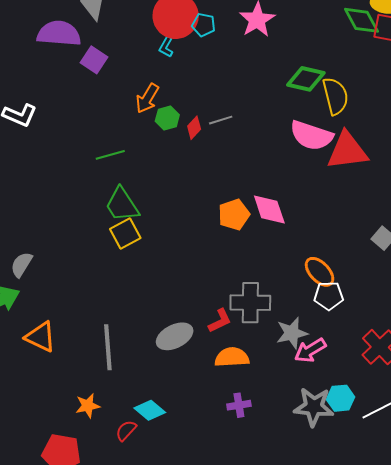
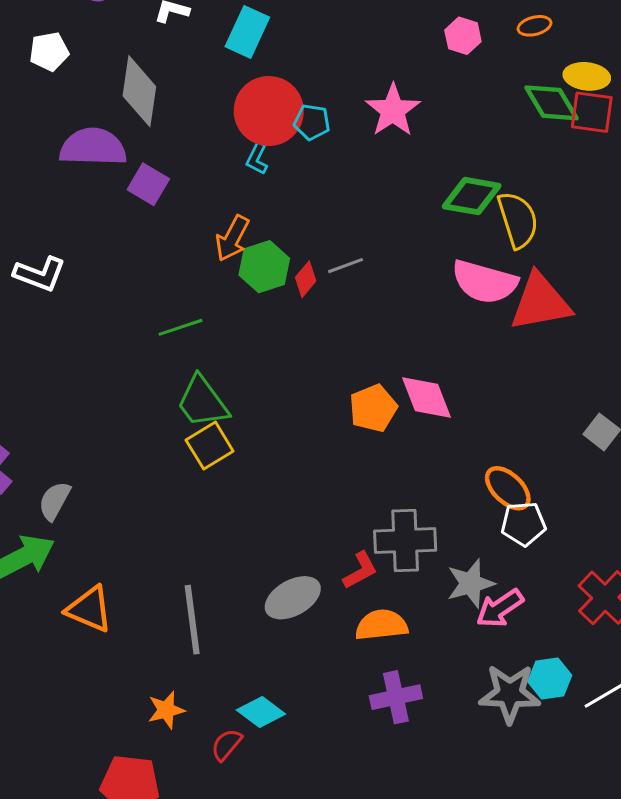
green hexagon: (167, 118) -> (264, 267), size x1.4
purple cross: (239, 405) -> (396, 697), size x1.4

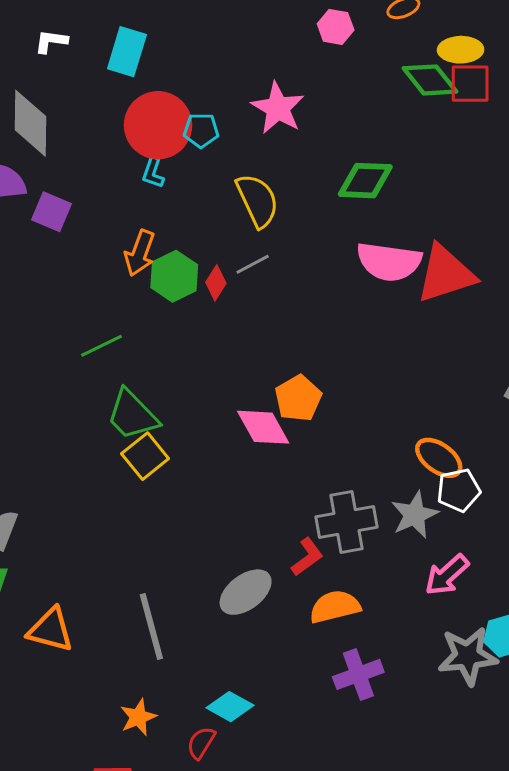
yellow semicircle: (518, 220) -> (257, 200), moved
pink diamond: (427, 398) -> (263, 427), moved
gray star: (471, 583) -> (415, 515), moved

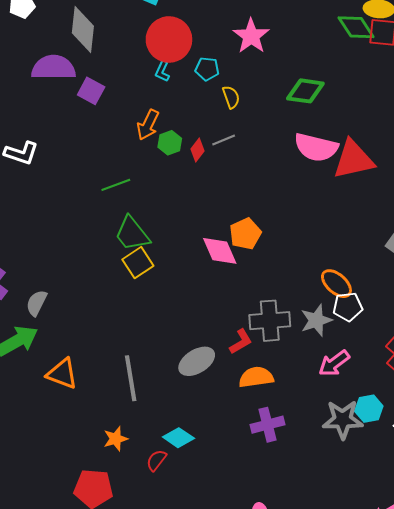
cyan pentagon: (201, 130) -> (207, 69), moved
yellow semicircle: (257, 200) -> (231, 97), size x0.6
green hexagon: (174, 276) -> (170, 143), size x0.7

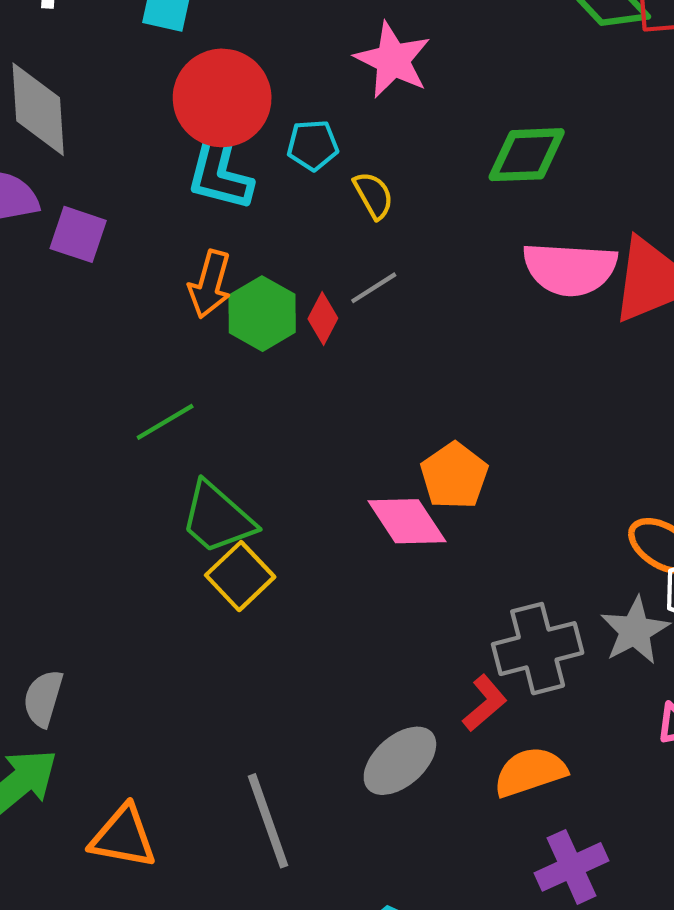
cyan L-shape: (162, 71) -> (220, 167), size x2.0
green hexagon: (170, 143) -> (262, 314), size x1.4

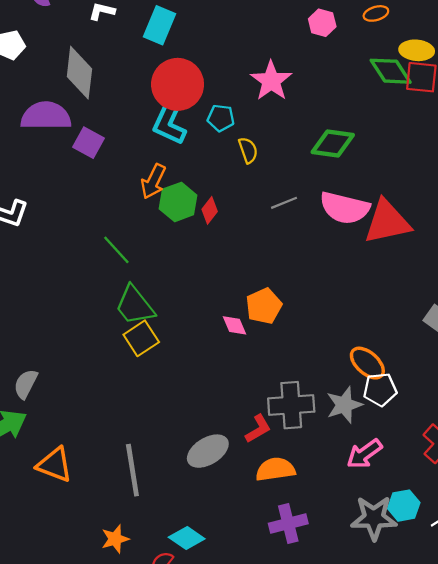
gray line: (374, 288) -> (284, 203), moved
green line: (165, 422) -> (116, 250), turned 68
pink diamond: (407, 521) -> (235, 325), size x0.6

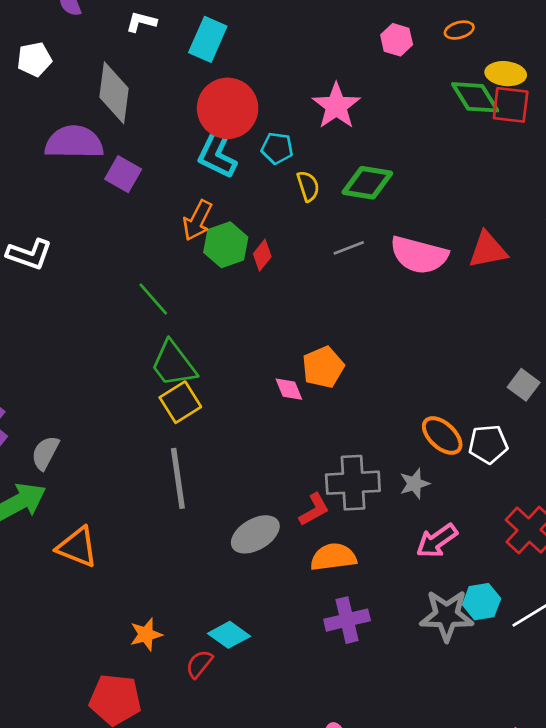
green diamond: (333, 144) -> (367, 183), moved
red triangle: (387, 222) -> (488, 250), moved, size x0.7
white pentagon: (380, 389) -> (488, 444), moved
gray star: (344, 405) -> (414, 484), size x0.7
gray line: (132, 470) -> (178, 478), moved

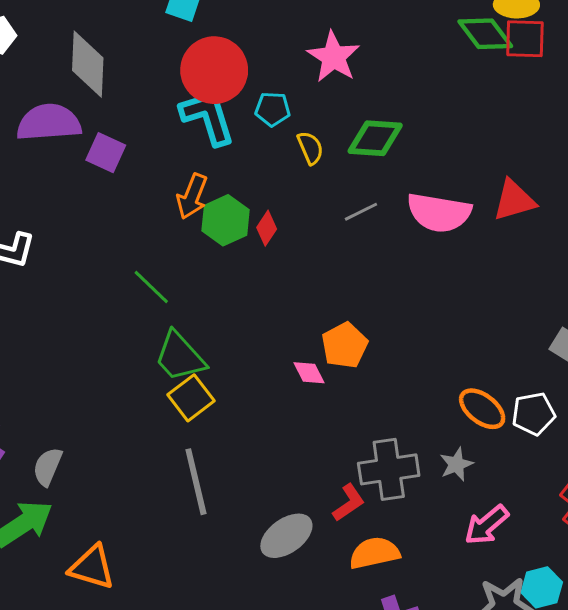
cyan L-shape: (218, 150) -> (208, 117), turned 142

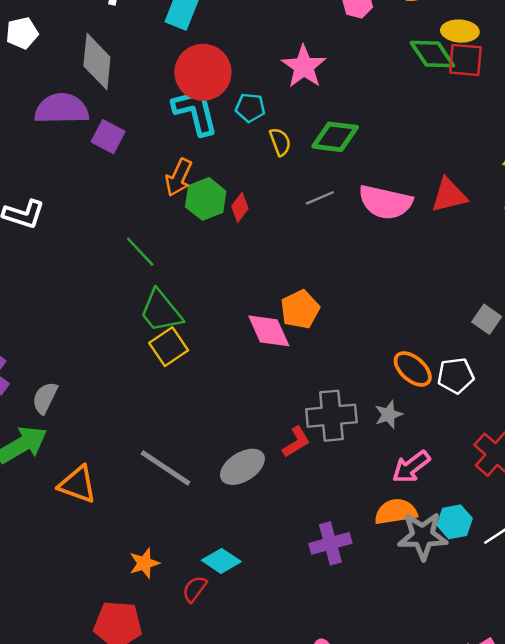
pink diamond: (309, 373) -> (269, 331), size x1.6
gray line: (196, 482) -> (165, 468), moved, turned -46
orange semicircle: (374, 553) -> (396, 512), moved

